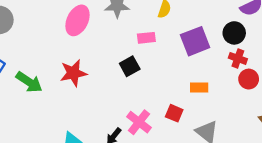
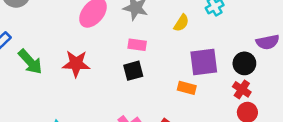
pink rectangle: (146, 38) -> (137, 45), moved
orange rectangle: (199, 87) -> (187, 88), moved

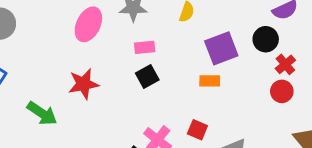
green arrow: (30, 62) -> (42, 113), moved
red cross: (242, 89) -> (285, 64), moved, turned 30

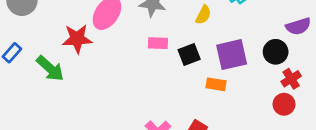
black square: (147, 76) -> (189, 54), moved
red star: (84, 84) -> (77, 39), moved
green arrow: (42, 113) -> (50, 68), moved

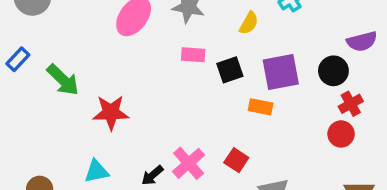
red star: (77, 39) -> (111, 112), moved

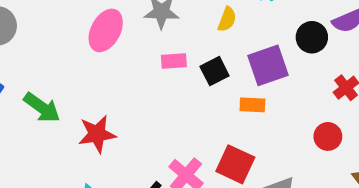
black circle: (333, 71) -> (312, 37), moved
red circle: (341, 134) -> (328, 136), moved
red square: (236, 160) -> (235, 164), size x1.5

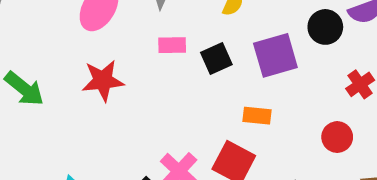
orange rectangle: (252, 105) -> (257, 116), moved
red star: (97, 134) -> (103, 81), moved

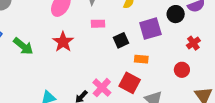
black square: (216, 59) -> (121, 40), moved
red star: (103, 81) -> (63, 42), turned -30

